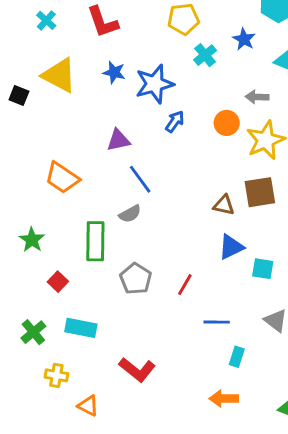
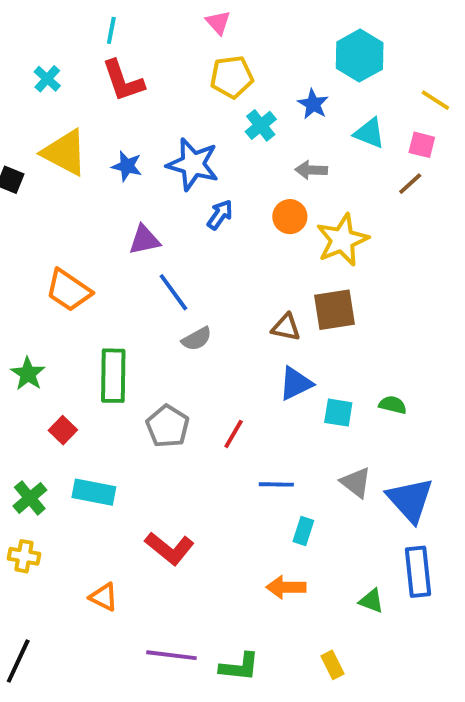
blue star: (114, 72) -> (127, 166), moved
blue star: (155, 84) -> (193, 164), turned 30
gray arrow: (257, 97) -> (311, 170), moved
gray semicircle: (130, 214) -> (197, 339), moved
yellow cross: (56, 375) -> (24, 556), moved

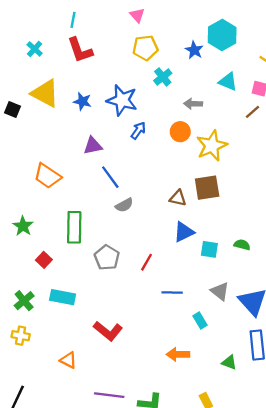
blue star: (313, 104) -> (194, 50), moved
cyan rectangle: (303, 531) -> (200, 320), moved, turned -49

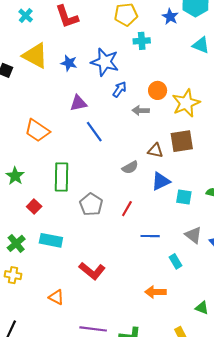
cyan cross: (163, 77) -> (142, 41), turned 35
gray arrow: (193, 104) -> (141, 111), moved
gray semicircle: (124, 205) -> (130, 167), moved
green triangle: (229, 362) -> (202, 308), moved

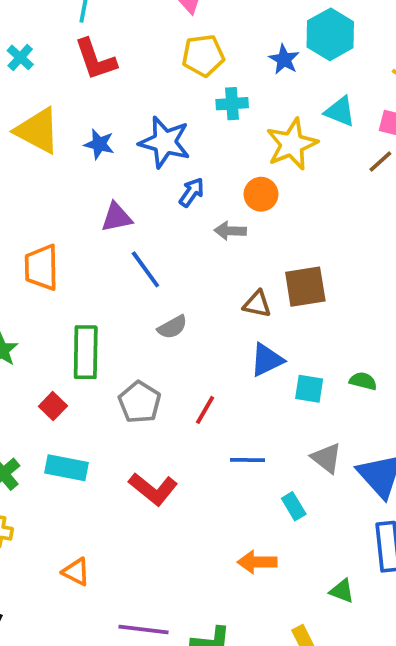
yellow star: (186, 103) -> (292, 144), moved
orange trapezoid: (37, 131) -> (41, 267), turned 55
gray semicircle: (130, 167) -> (172, 327), moved
red square: (34, 207) -> (53, 406), moved
red L-shape: (92, 271) -> (153, 489), moved

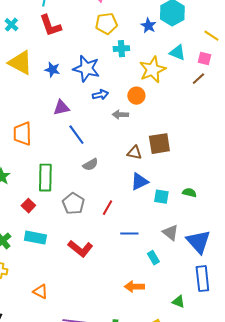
blue arrow: (192, 192) -> (100, 95), turned 42

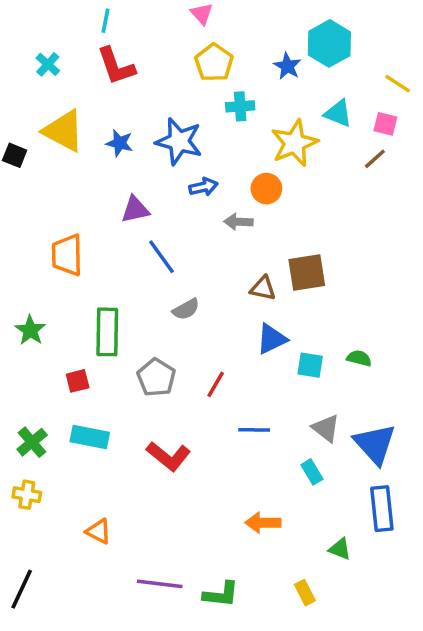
yellow pentagon: (106, 24) -> (214, 63), turned -30
red square: (28, 206) -> (78, 381), turned 32
cyan rectangle: (153, 258) -> (312, 472), moved

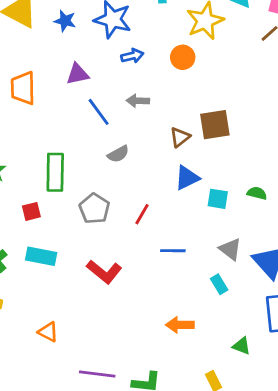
gray arrow: (238, 222) -> (138, 101), moved
orange trapezoid: (67, 255) -> (23, 88), moved
brown triangle: (263, 288) -> (180, 137), turned -50

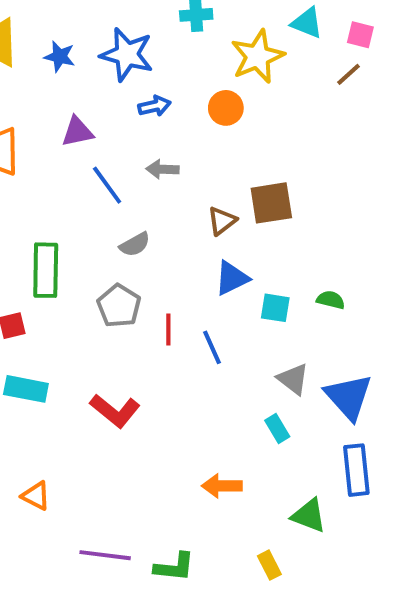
gray pentagon: (94, 209) -> (119, 306), moved
red line: (142, 214) -> (168, 330), turned -30
blue line: (173, 251) -> (212, 347), moved, turned 65
green triangle: (242, 346) -> (309, 516), size x1.4

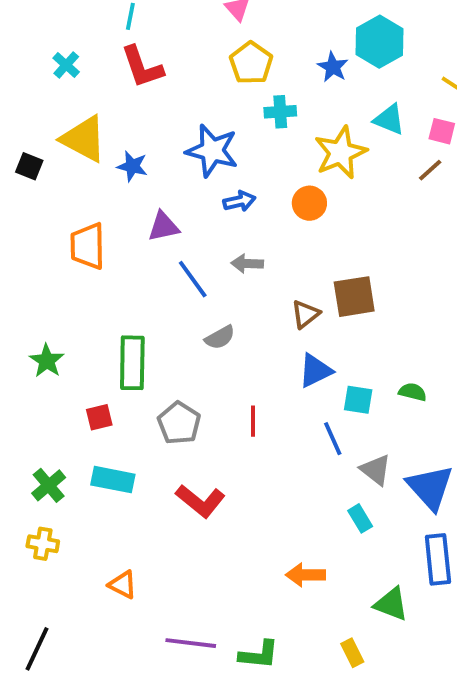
blue star: (60, 56) -> (132, 166), moved
gray pentagon: (119, 306) -> (179, 423), moved
blue line: (212, 347) -> (333, 439), moved

